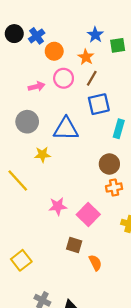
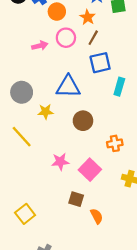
gray circle: (27, 122) -> (22, 92), moved
brown circle: (109, 164) -> (83, 121), moved

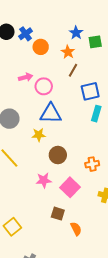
pink circle: (66, 38) -> (44, 86), moved
blue square: (100, 63) -> (90, 91), moved
yellow star: (45, 112) -> (39, 135), moved
brown circle: (83, 121) -> (58, 155), moved

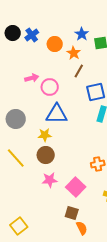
orange circle: (41, 47) -> (55, 44), moved
brown circle: (58, 155) -> (46, 155), moved
brown square: (58, 214) -> (72, 213), moved

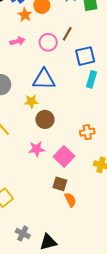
orange star: (74, 53) -> (25, 15), moved
pink circle: (50, 87) -> (48, 42), moved
brown circle: (46, 155) -> (45, 119), moved

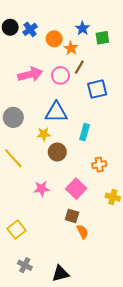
orange star: (25, 15) -> (71, 48), moved
pink arrow: (18, 41) -> (30, 74), size x1.6
cyan rectangle: (91, 79) -> (85, 132), moved
pink star: (37, 149) -> (42, 189), moved
gray cross: (23, 234) -> (25, 265), moved

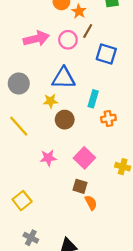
blue square: (97, 89) -> (106, 54), turned 30
orange cross: (99, 165) -> (108, 119), moved

